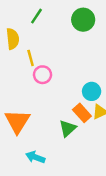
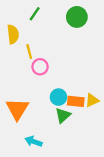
cyan circle: (92, 91) -> (58, 97), moved
orange rectangle: (82, 113) -> (76, 101), turned -42

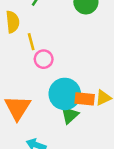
cyan circle: (58, 97) -> (65, 94), size x1.6

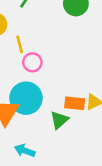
cyan circle: (65, 94) -> (26, 98), moved

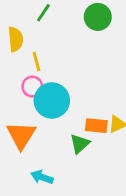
pink circle: (32, 62) -> (32, 87), moved
cyan circle: (26, 98) -> (52, 101), moved

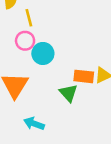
cyan circle: (52, 101) -> (43, 53), size x0.7
green triangle: (80, 144) -> (68, 93), turned -30

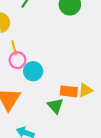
yellow line: (29, 18) -> (14, 48), moved

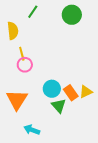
cyan circle: (33, 71) -> (52, 89), moved
orange rectangle: (69, 91) -> (71, 93), turned 49

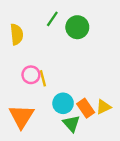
green line: (33, 12) -> (52, 19), moved
green circle: (72, 15) -> (77, 27), moved
yellow line: (22, 54) -> (43, 78), moved

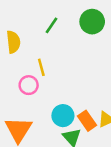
green circle: (77, 27) -> (92, 22), moved
yellow line: (43, 78) -> (41, 67), moved

